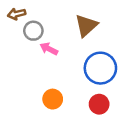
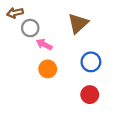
blue circle: (100, 68) -> (91, 62), size x0.7
orange circle: (53, 99) -> (48, 69), moved

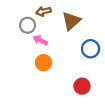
brown arrow: (15, 13) -> (44, 11), moved
blue circle: (91, 62) -> (91, 49), moved

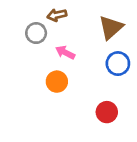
brown triangle: (71, 21) -> (111, 27), moved
pink arrow: (40, 40) -> (65, 52), moved

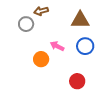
brown triangle: (111, 27) -> (80, 20), turned 42
pink arrow: (65, 52) -> (57, 46), moved

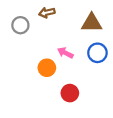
gray circle: (26, 24) -> (20, 25), moved
red circle: (77, 81) -> (70, 93), moved

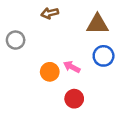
gray circle: (20, 25) -> (16, 40), moved
pink arrow: (65, 53) -> (72, 67), moved

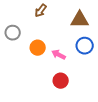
brown arrow: (50, 13) -> (41, 11), turned -40
orange circle: (50, 72) -> (38, 48), moved

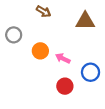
brown arrow: (41, 11) -> (44, 11), turned -96
blue circle: (85, 46) -> (91, 72), moved

